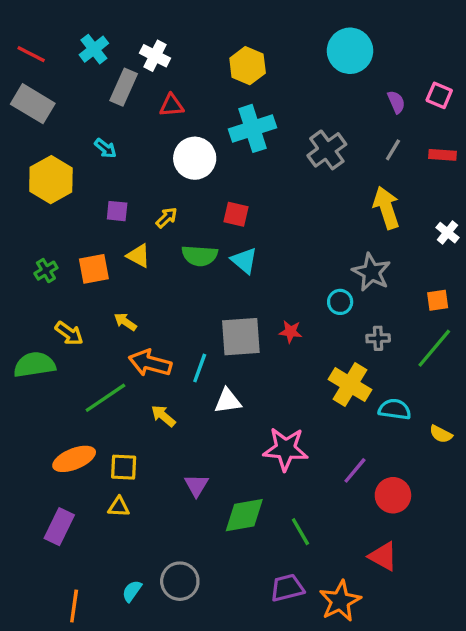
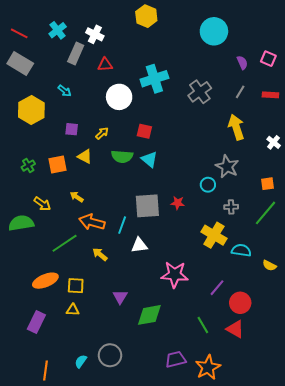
yellow hexagon: (248, 66) -> (146, 16), moved
green line: (300, 532) -> (203, 325), moved
red triangle: (383, 556) -> (235, 329), moved

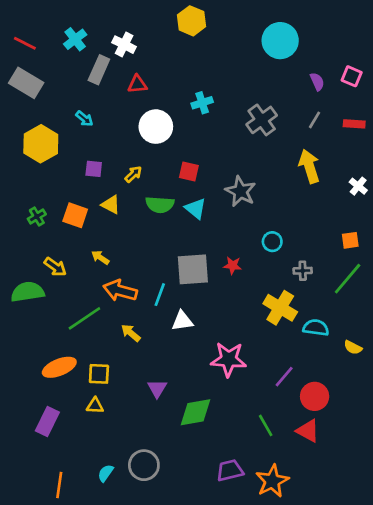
cyan cross: (154, 79) -> (202, 103), size x0.6
orange square: (58, 165) -> (75, 215), turned 30
gray star: (227, 167) -> (240, 191), moved

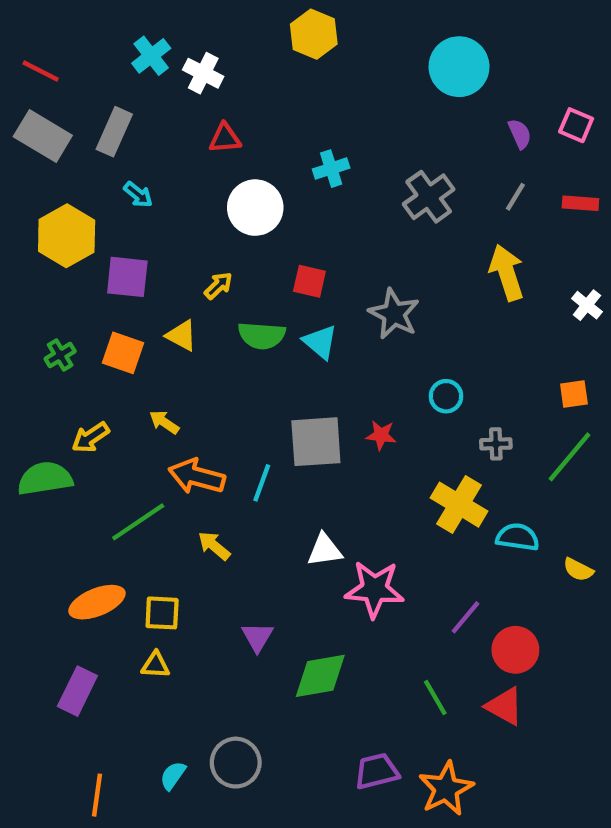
cyan cross: (75, 39) -> (151, 56), moved
gray rectangle: (99, 70) -> (114, 132), moved
purple square: (94, 169) -> (127, 277), moved, size x1.5
yellow arrow: (55, 267) -> (90, 437), turned 110
white triangle: (182, 321) -> (325, 550), moved

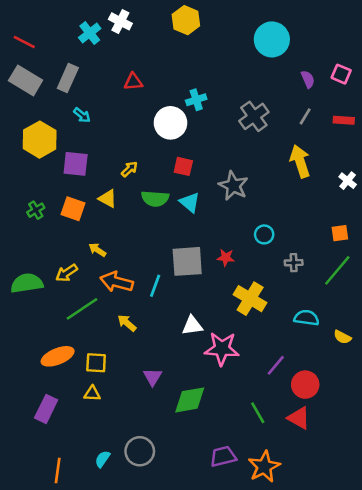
white cross: (203, 73) -> (120, 21), moved
white circle: (255, 208) -> (170, 123), moved
yellow arrow: (90, 437) -> (67, 273), moved
yellow cross: (459, 505) -> (250, 299), moved

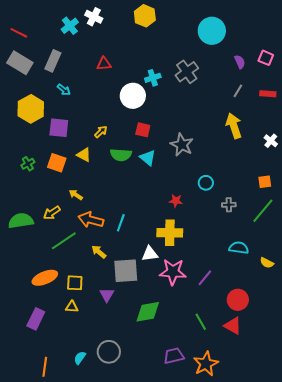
gray cross: (254, 116) -> (187, 72), moved
gray square: (187, 261) -> (126, 271), moved
yellow cross: (250, 299) -> (170, 233), moved, turned -30
purple line: (276, 365) -> (205, 278), moved
purple triangle: (153, 377) -> (107, 295), moved

